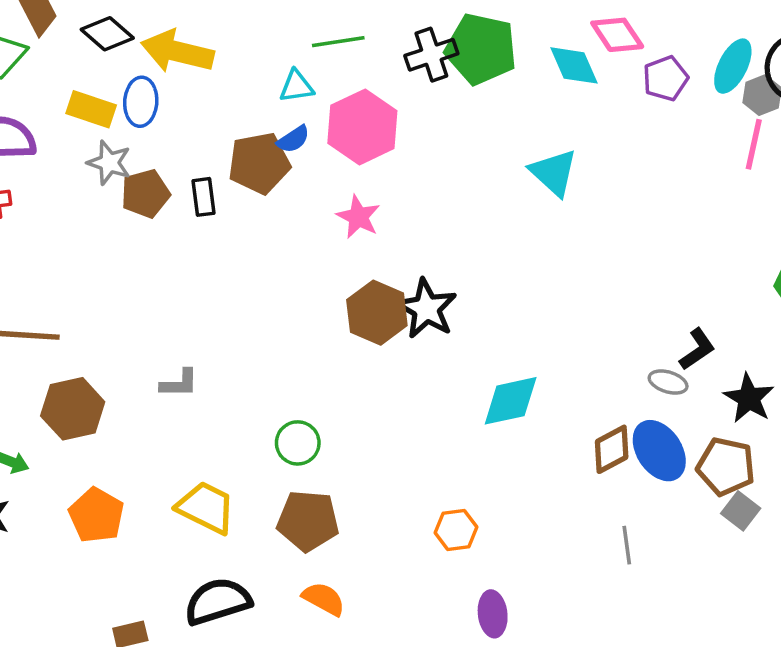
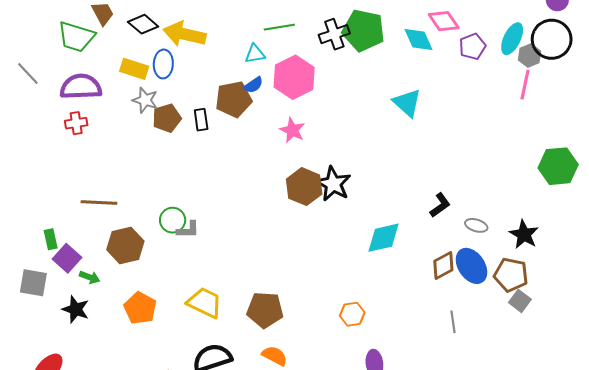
black L-shape: (697, 349) -> (440, 205), moved
green circle: (298, 443) -> (173, 220), moved

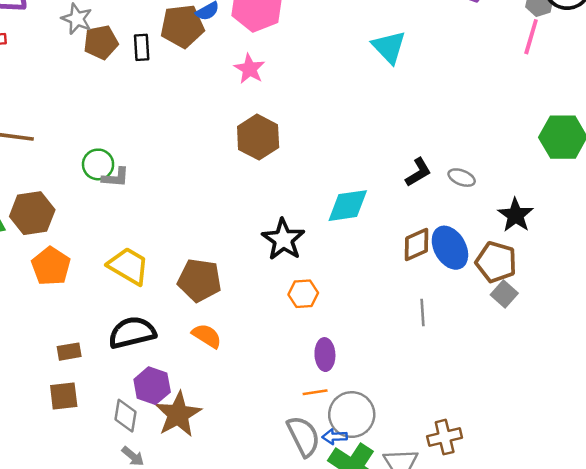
black star: (333, 184) -> (283, 239), moved
gray ellipse: (476, 225) -> (462, 178), moved
brown hexagon: (125, 245) -> (32, 213), moved

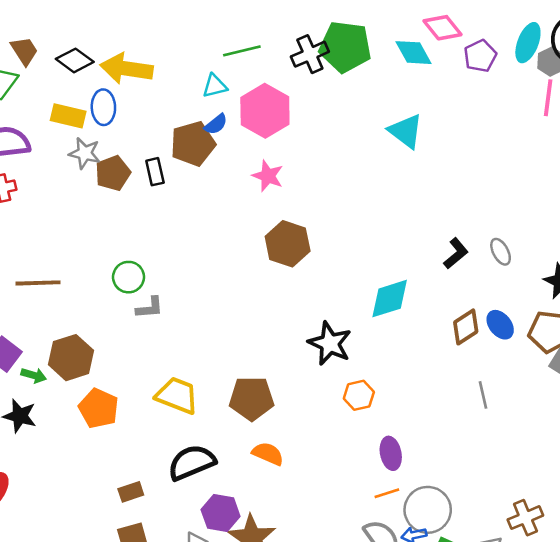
green circle: (98, 164) -> (128, 277), moved
gray ellipse: (462, 178) -> (501, 252), turned 50
blue ellipse: (450, 248) -> (500, 325), size x0.7

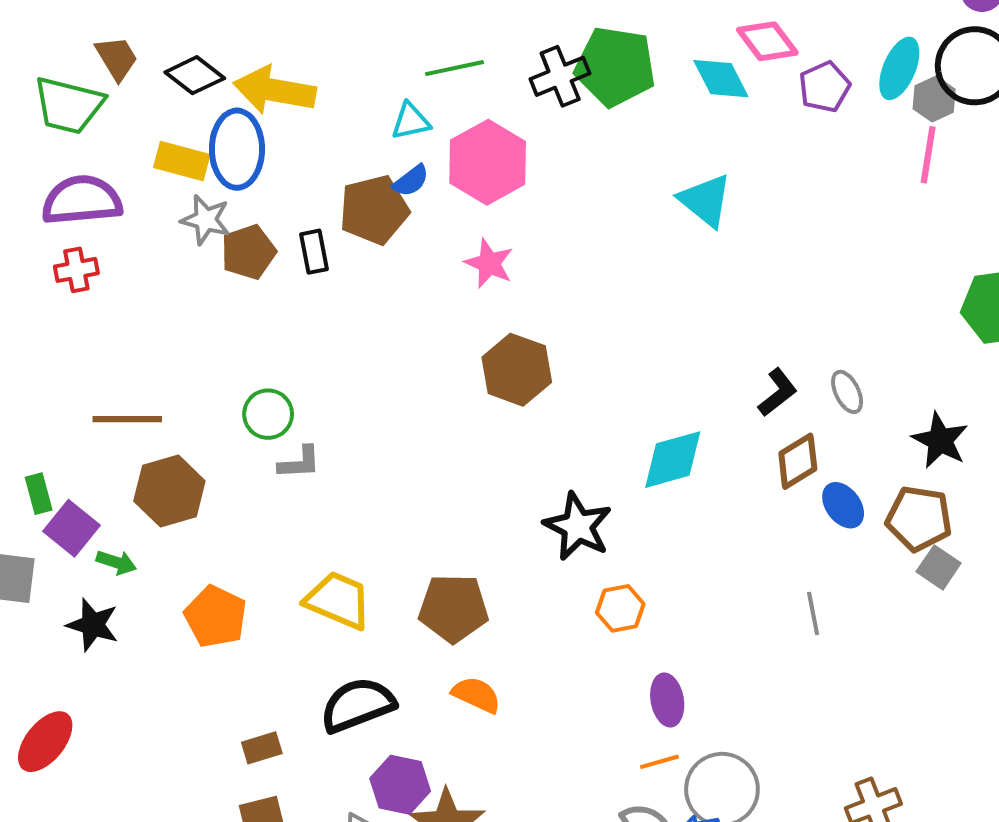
blue ellipse: (103, 107) -> (237, 149), size x1.4
brown diamond: (466, 327) -> (798, 461), moved
brown hexagon: (71, 358) -> (169, 491), moved

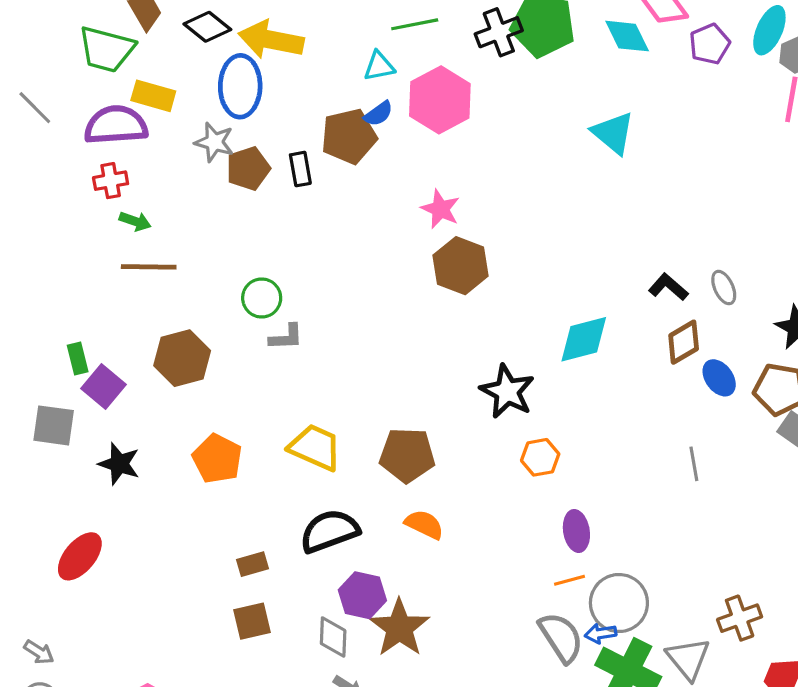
yellow rectangle: (182, 161) -> (153, 96), moved
pink star: (489, 263) -> (440, 209), moved
black L-shape: (778, 392) -> (668, 287), turned -102
brown line: (127, 419) -> (149, 267), moved
green arrow: (116, 562) -> (135, 221), moved

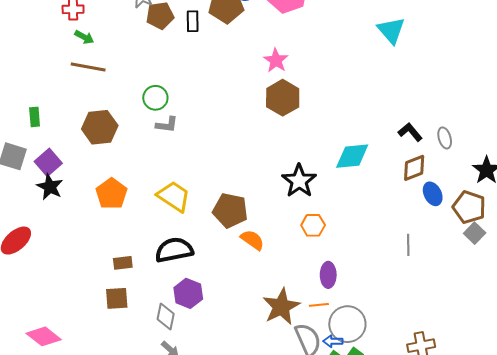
purple square: (103, 387) -> (48, 162), moved
orange semicircle: (424, 524) -> (252, 240), moved
brown star: (399, 628) -> (281, 307), moved

